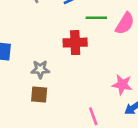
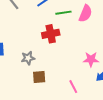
brown square: (39, 95) -> (39, 77), moved

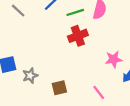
red cross: (51, 34) -> (78, 36), moved
gray star: (28, 58) -> (30, 76), moved

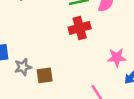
brown square: (59, 88) -> (45, 75), moved

